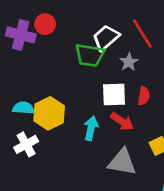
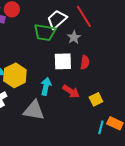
red arrow: (122, 121) -> (71, 91), moved
gray triangle: (122, 162) -> (34, 110), moved

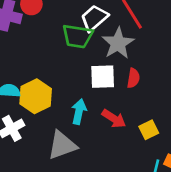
gray star: (74, 37) -> (118, 43), size x1.6
gray triangle: (34, 110) -> (62, 145), turned -30

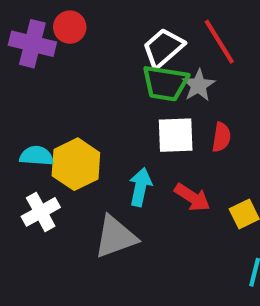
green trapezoid: (78, 36) -> (165, 83), moved
gray star: (118, 43) -> (199, 85), size x0.7

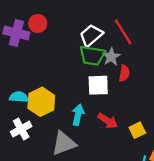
red semicircle: (221, 137) -> (124, 73), moved

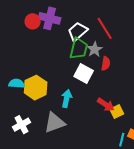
purple cross: (16, 33) -> (50, 18), moved
green trapezoid: (92, 56) -> (79, 48), turned -85
white square: (98, 85) -> (84, 73), turned 30
red arrow: (108, 121) -> (106, 105), moved
white cross: (21, 129) -> (22, 125), moved

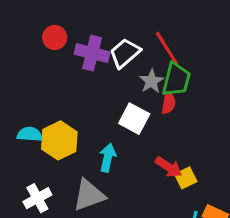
purple cross: (50, 18) -> (92, 53), moved
green trapezoid: (79, 48) -> (176, 80), moved

